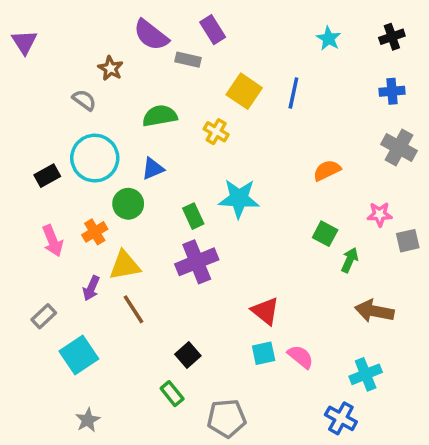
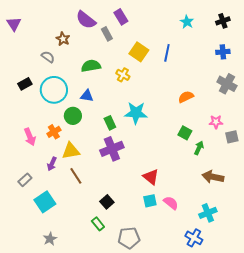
gray rectangle: (188, 60) -> (107, 34), turned 48
blue triangle: (153, 169) -> (87, 96), turned 32
black rectangle: (47, 176) -> (25, 84), moved

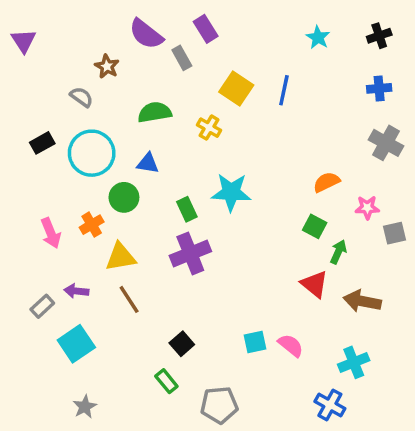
orange semicircle: (186, 97) -> (326, 182), moved
purple arrow: (52, 164) -> (76, 291), moved, turned 72
red triangle: (151, 177) -> (315, 284), moved

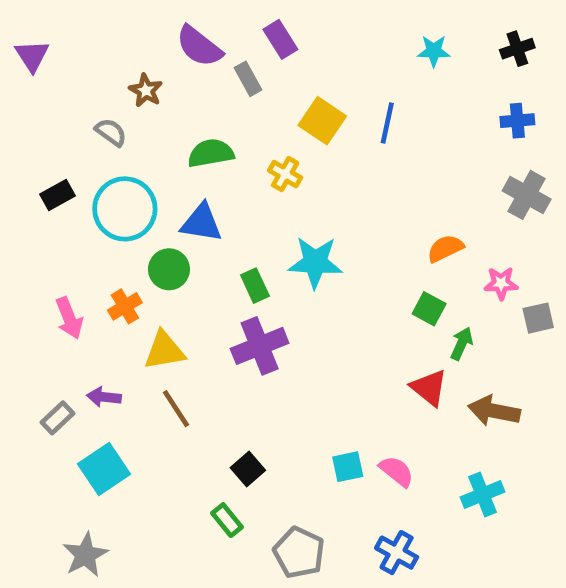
cyan star: (318, 37) -> (434, 51), turned -30
blue triangle: (148, 163) -> (201, 223), size x1.4
gray pentagon: (219, 405) -> (299, 553), turned 30
blue cross: (330, 405) -> (397, 553), moved
gray star: (85, 407) -> (85, 555), moved, size x1.4

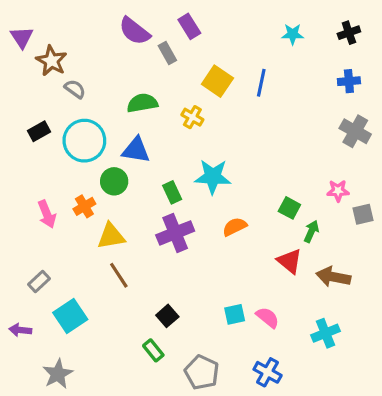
brown star: (146, 90) -> (52, 61), moved, size x1.4
orange semicircle: (445, 248) -> (235, 227), moved
purple arrow: (104, 397) -> (20, 330), moved

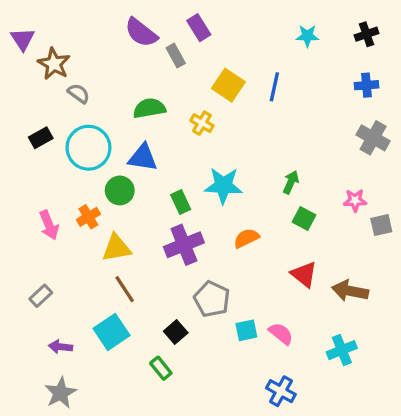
green arrow: (311, 231) -> (291, 182), moved
cyan square: (70, 316) -> (112, 332), moved
purple arrow: (20, 330) -> (61, 347), moved
gray pentagon: (202, 372) -> (212, 299), moved

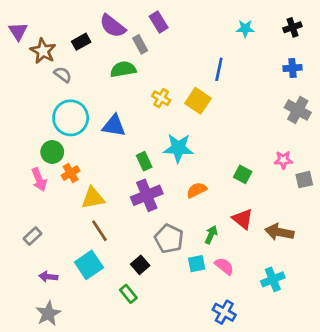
yellow square: (228, 85) -> (198, 101), moved
green semicircle: (149, 108) -> (123, 69), moved
black rectangle: (41, 138) -> (81, 42), moved
green arrow: (291, 182) -> (211, 235), moved
green circle: (120, 190) -> (52, 152), moved

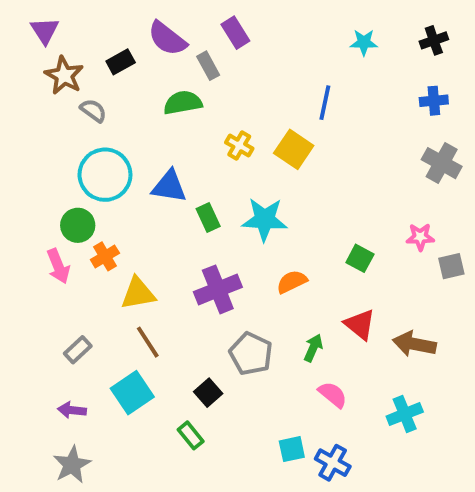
purple triangle: (18, 31) -> (45, 31), moved
green rectangle: (144, 161) -> (208, 217), moved
gray rectangle: (33, 236) -> (78, 350), moved
cyan square: (197, 264) -> (292, 449), moved

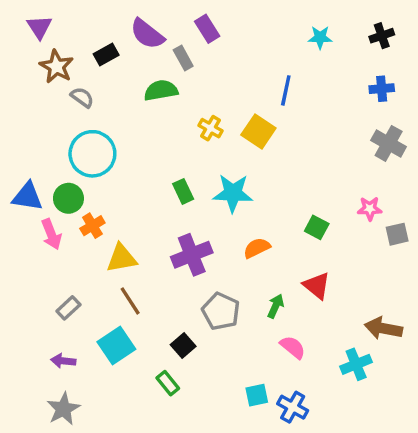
blue triangle: (169, 186) -> (27, 197), moved
brown arrow: (414, 344) -> (383, 328), moved

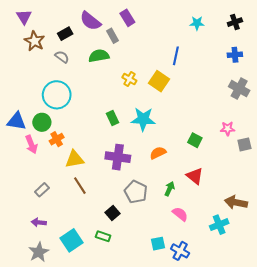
gray semicircle: (82, 97) -> (62, 57), moved
purple cross: (192, 255) -> (118, 157), turned 30
cyan square: (116, 345) -> (71, 240), moved
green rectangle: (168, 383) -> (103, 236), turned -32

